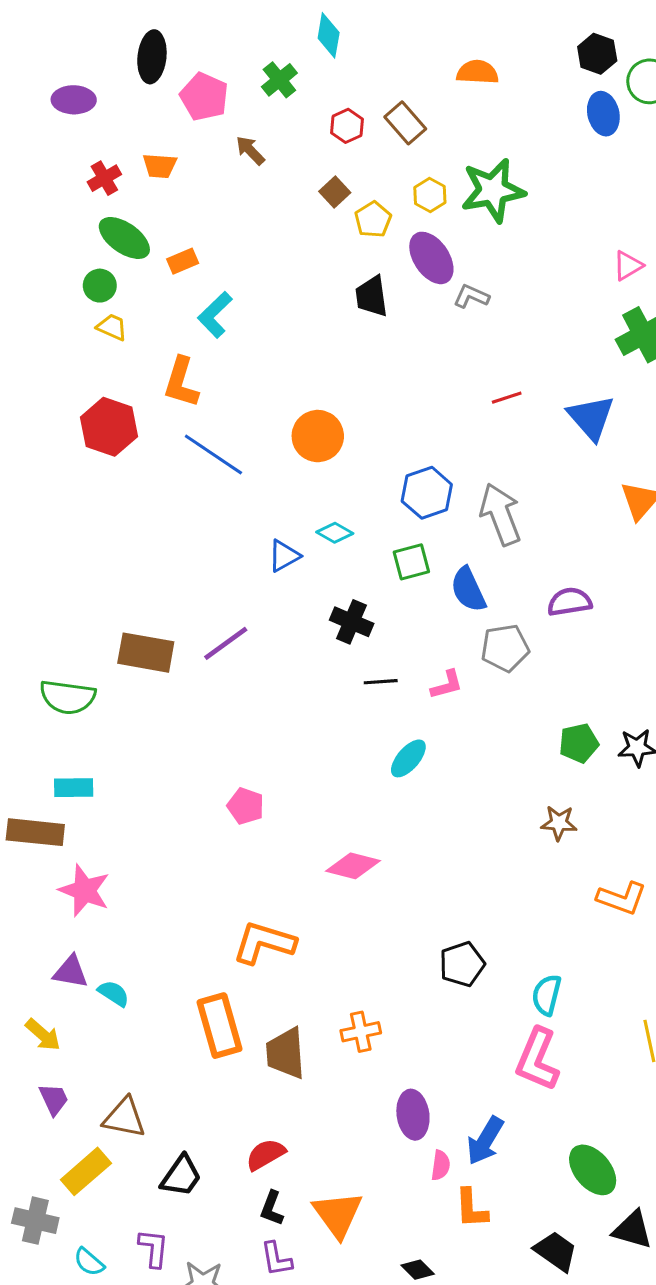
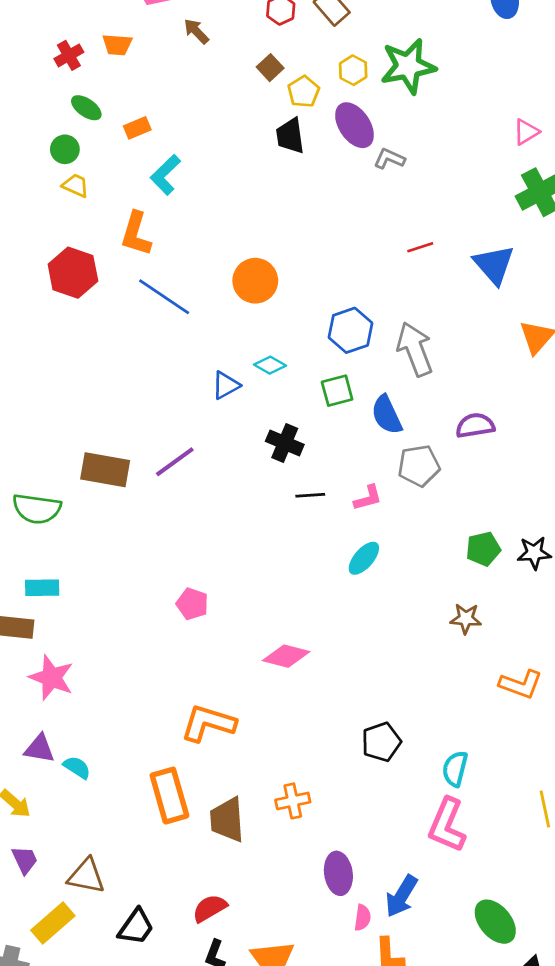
green ellipse: (124, 238) -> (86, 108), size x0.7
black trapezoid: (372, 296) -> (290, 136), moved
cyan ellipse: (408, 758) -> (364, 558), moved

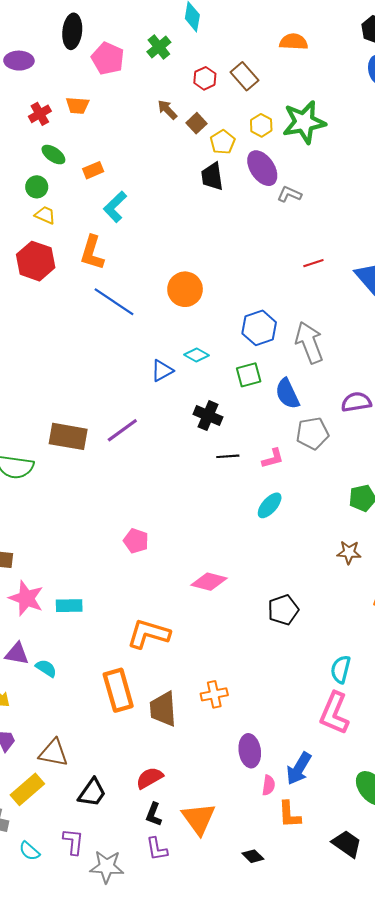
brown arrow: (196, 31) -> (167, 110), moved
red hexagon: (73, 273) -> (36, 261), moved
cyan rectangle: (42, 588) -> (69, 606), moved
black pentagon: (381, 742) -> (283, 610), moved

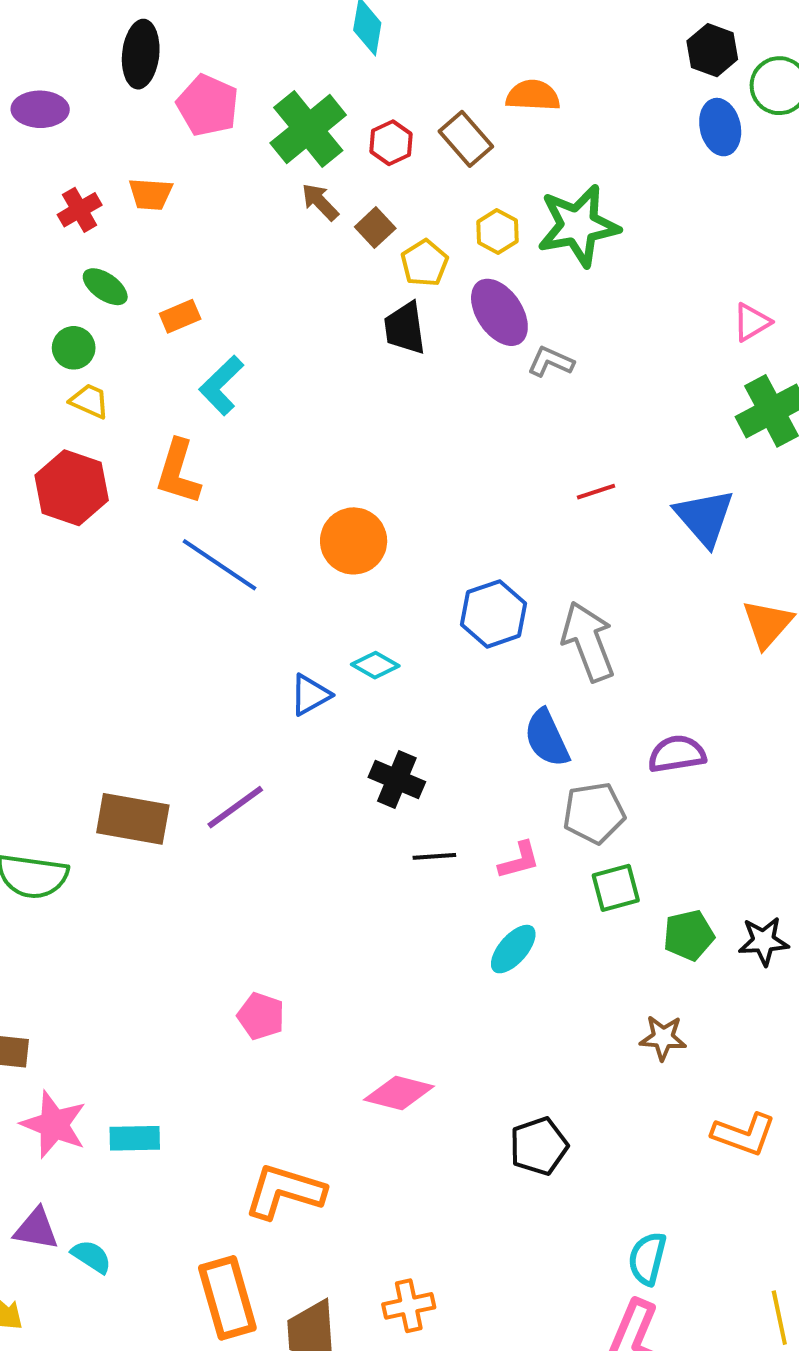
orange semicircle: (294, 42) -> (533, 95), moved
green cross: (159, 47) -> (308, 129), moved, size x1.6
green square: (249, 375) -> (616, 888), moved

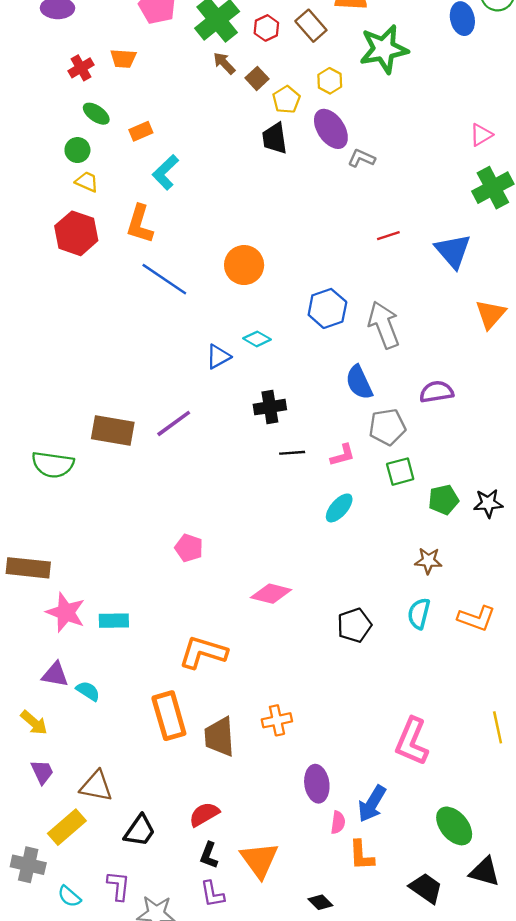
green star: (578, 226) -> (384, 49), moved
black cross: (397, 780) -> (270, 407), turned -32
cyan semicircle: (647, 1259) -> (419, 614), moved

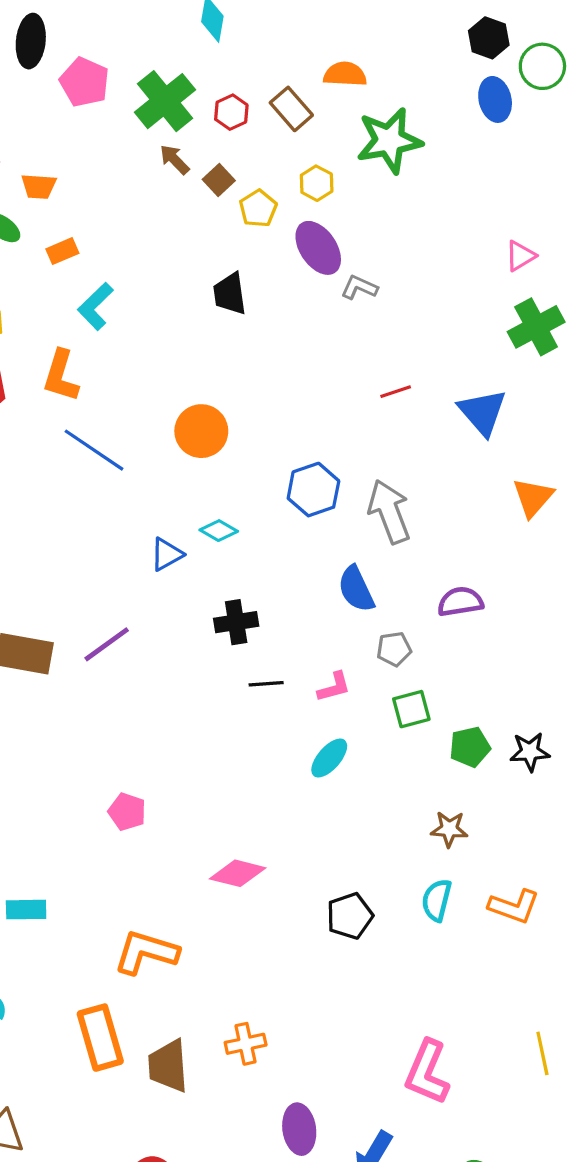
orange trapezoid: (123, 58) -> (39, 186), moved
black trapezoid: (275, 138) -> (230, 294), moved
gray pentagon: (387, 427) -> (394, 649), size x0.7

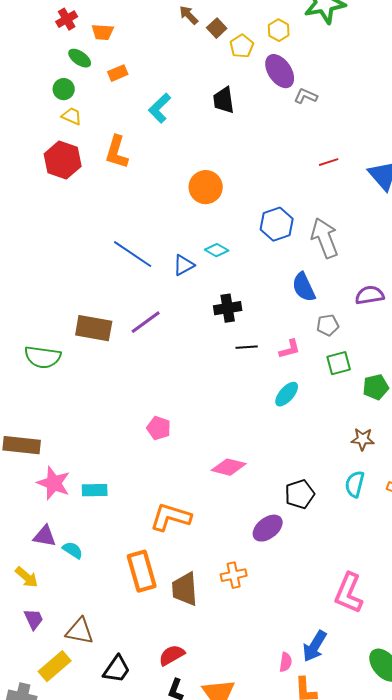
cyan L-shape: (96, 306) -> (160, 108), moved
blue line: (94, 450) -> (133, 254), moved
purple ellipse: (299, 1129) -> (268, 528), moved, turned 60

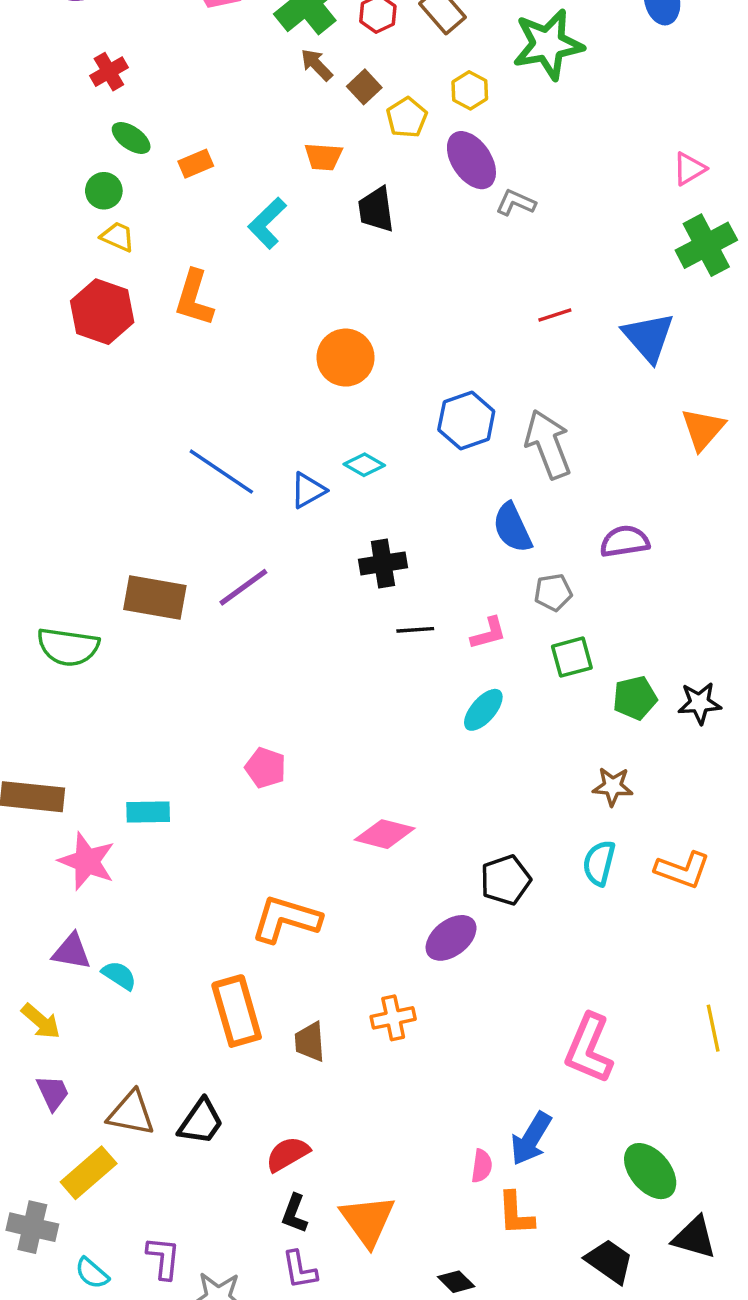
orange trapezoid: (103, 32) -> (323, 157), moved
cyan rectangle: (95, 490) -> (148, 812), moved
brown trapezoid: (185, 589) -> (310, 1042), size x0.7
black trapezoid: (117, 669) -> (201, 1122), moved

